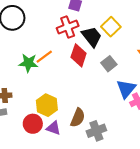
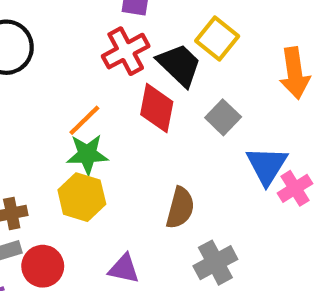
green star: (28, 63) -> (87, 154), moved
yellow hexagon: (47, 105) -> (82, 197), moved
brown semicircle: (78, 118) -> (180, 208), moved
red circle: (33, 124) -> (43, 266), moved

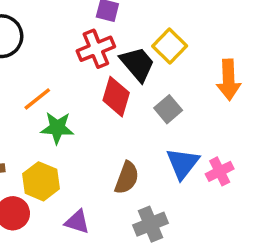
orange line: (84, 120) -> (37, 99), moved
blue triangle: (267, 165) -> (183, 163), moved
yellow hexagon: (82, 197) -> (41, 181), moved

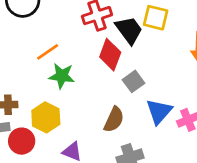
yellow square: (170, 46) -> (156, 18), turned -35
gray square: (168, 109) -> (133, 81), moved

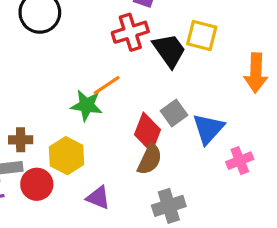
orange line: (48, 52) -> (107, 85), moved
red diamond: (110, 55) -> (147, 132), moved
blue triangle: (159, 111) -> (208, 129), moved

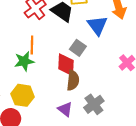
orange line: (107, 85) -> (32, 45), turned -36
blue triangle: (208, 129) -> (97, 25), moved
purple triangle: (98, 198) -> (65, 109), moved, turned 35

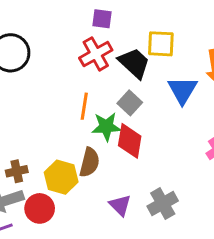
gray square: (78, 48) -> (130, 103), moved
green star: (24, 61) -> (106, 127), moved
brown semicircle: (73, 80) -> (89, 162), moved

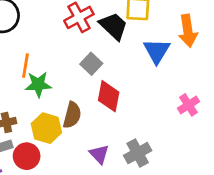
gray square: (130, 103) -> (91, 64), moved
orange line: (84, 106) -> (25, 66), moved
green star: (106, 127) -> (38, 84), moved

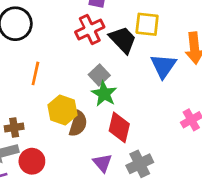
green star: (38, 84) -> (104, 94), moved, turned 30
red diamond: (109, 96) -> (119, 127), moved
yellow hexagon: (46, 128) -> (62, 110), moved

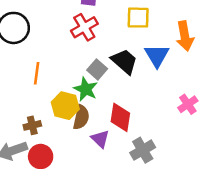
black trapezoid: (123, 40) -> (124, 61), moved
green star: (104, 94) -> (86, 89), moved
brown cross: (14, 127) -> (32, 125), moved
purple triangle: (102, 163) -> (100, 139), moved

